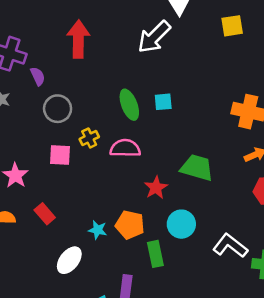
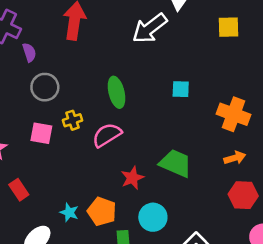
cyan square: (163, 102) -> (181, 89), moved
pink semicircle: (125, 148) -> (107, 135), turned -40

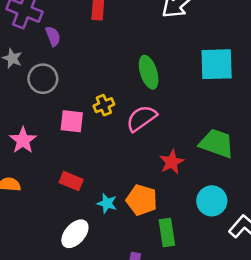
gray circle: (45, 87) -> (43, 79), moved
cyan square: (181, 89) -> (217, 64), size x1.8
red rectangle: (19, 190) -> (71, 181), moved, turned -30
cyan circle: (153, 217) -> (212, 201), moved

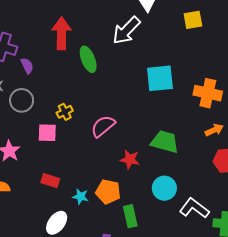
green ellipse: (149, 72) -> (88, 59), moved
yellow cross: (104, 105) -> (65, 112), moved
red star: (172, 162) -> (130, 159), turned -30

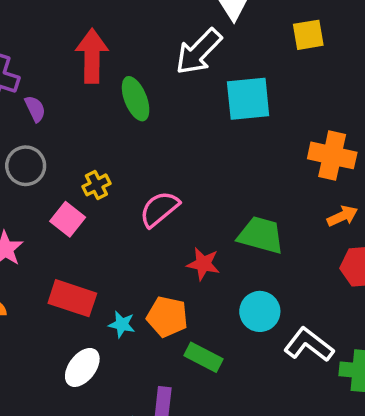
cyan square: (160, 78) -> (248, 99), moved
pink square: (47, 133) -> (68, 219), turned 36
red rectangle: (50, 181) -> (72, 298), size x1.5
green rectangle: (130, 216) -> (204, 357), turned -50

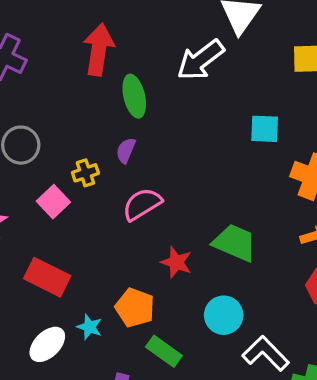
cyan square: (248, 99) -> (265, 129), moved, size x0.7
purple semicircle: (35, 109) -> (126, 150), moved, turned -140
cyan star: (122, 324) -> (89, 327), moved

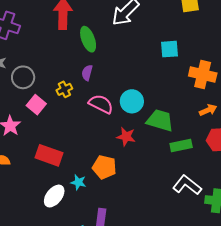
pink square: (53, 202) -> (36, 105), moved
pink semicircle: (142, 204) -> (101, 104), turned 65
cyan circle: (224, 315) -> (132, 101), moved
green rectangle: (164, 351) -> (181, 145), moved, turned -40

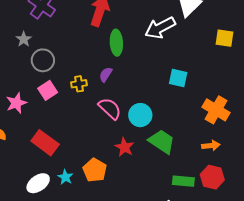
cyan square: (169, 49) -> (178, 78), moved
green rectangle: (181, 145) -> (183, 181), moved

